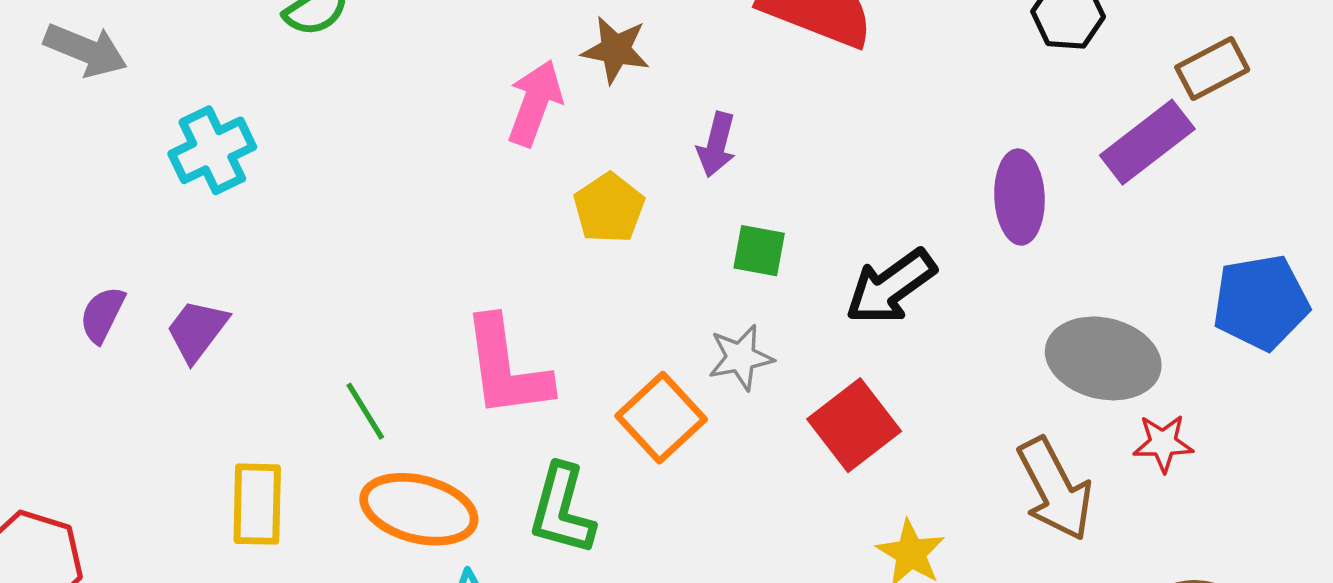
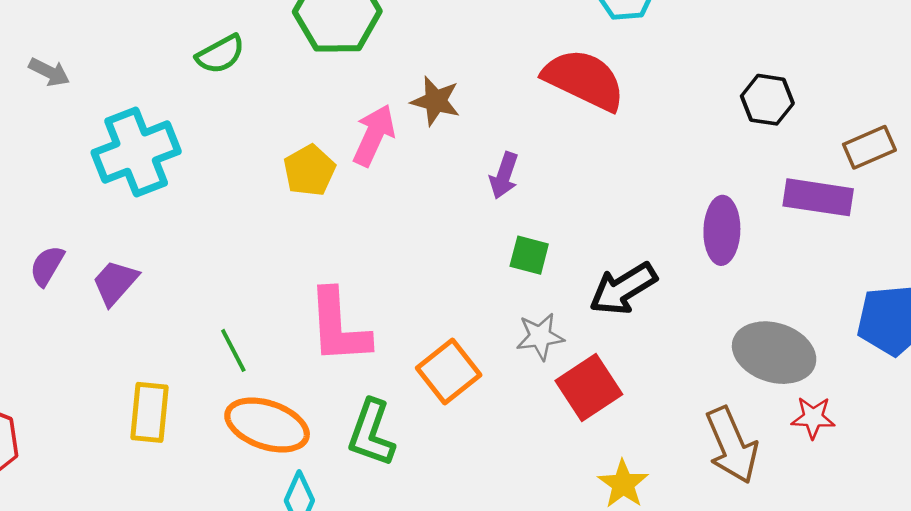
gray arrow: (86, 50) -> (49, 72), size x0.7
purple rectangle: (1147, 142) -> (818, 197), turned 42
cyan cross: (212, 150) -> (136, 152), size x1.4
yellow pentagon: (609, 208) -> (309, 171), moved
gray star: (741, 357) -> (540, 336), moved

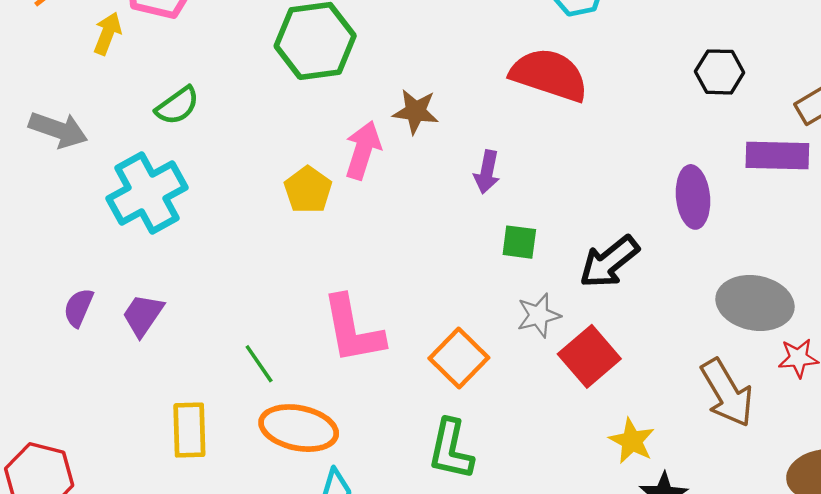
green semicircle: (220, 54) -> (177, 106), moved
gray arrow: (49, 72) -> (58, 130), size x1.5
green L-shape: (371, 433) -> (451, 449), moved

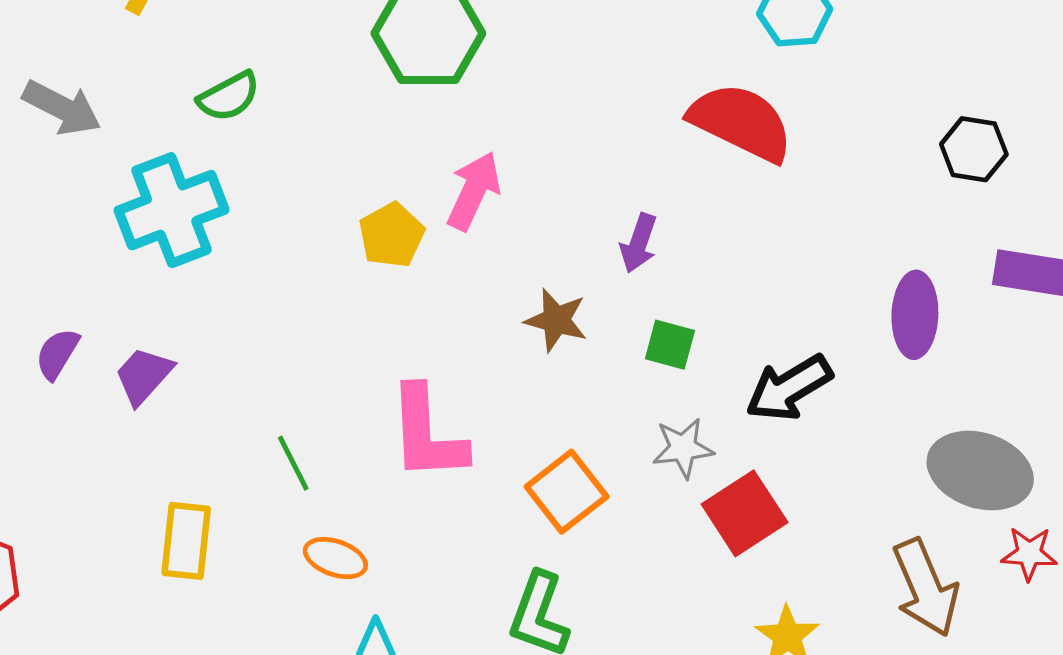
brown star: (416, 111) -> (556, 320), moved
orange ellipse: (299, 428) -> (335, 558), size x0.6

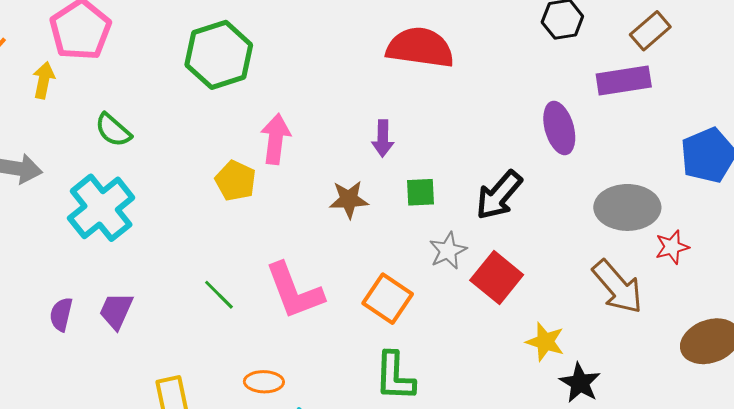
green semicircle: (229, 97) -> (113, 130), turned 87
green line: (293, 463) -> (219, 295), moved

